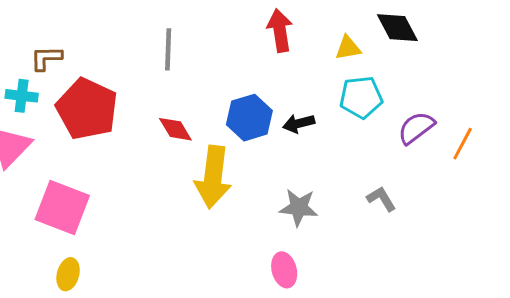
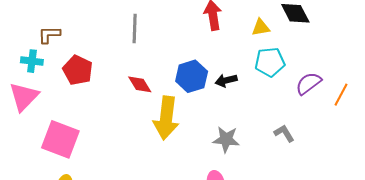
red pentagon: (87, 109) -> (78, 70), size x0.7

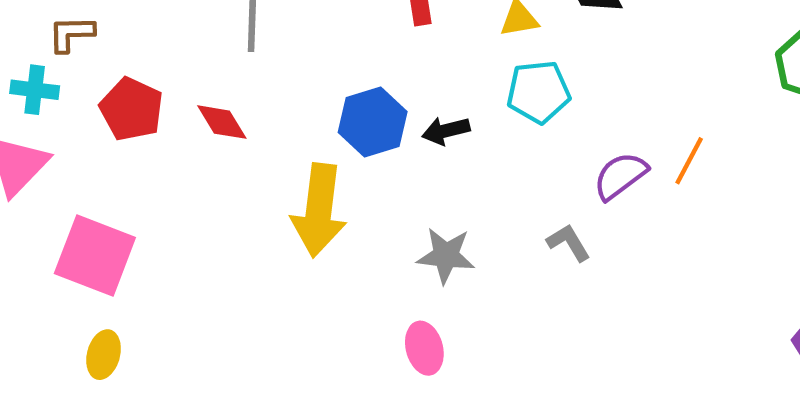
purple semicircle: (308, 83) -> (620, 176), moved
red diamond: (140, 84) -> (222, 122), moved

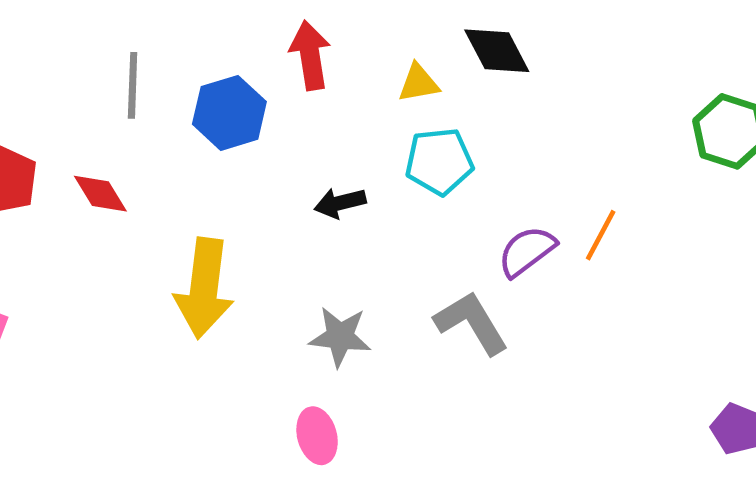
blue hexagon: (373, 122) -> (229, 113), moved
gray L-shape: (569, 243) -> (471, 323), size x1.6

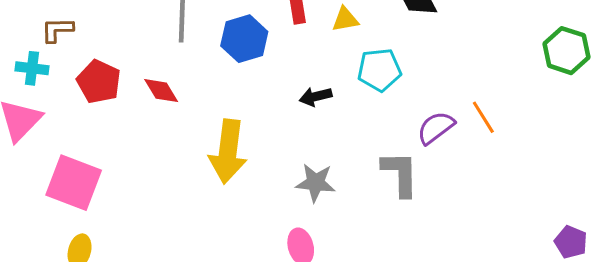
yellow triangle: (418, 83) -> (345, 19), moved
orange line: (601, 235) -> (483, 117), turned -60
gray L-shape: (471, 323) -> (400, 174), turned 30

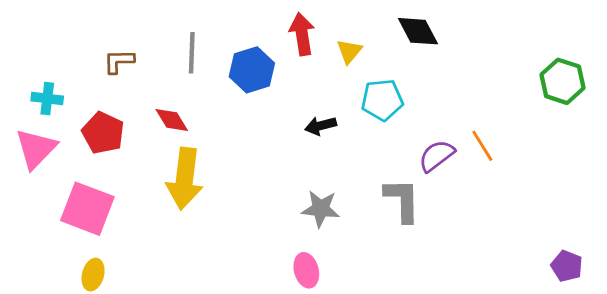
yellow triangle: (345, 19) -> (349, 51), turned -40
brown L-shape: (57, 30) -> (119, 61), moved
red pentagon: (99, 82) -> (103, 133), moved
yellow arrow: (228, 151) -> (185, 179), moved

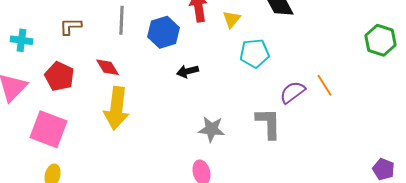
cyan cross: (47, 99) -> (22, 40), moved
black arrow: (321, 126) -> (188, 71), moved

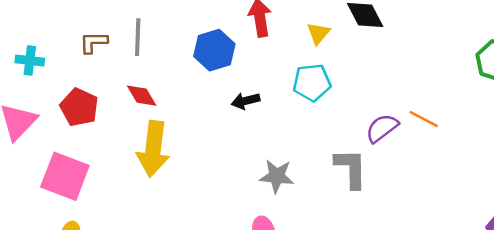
yellow triangle: (232, 19) -> (318, 33), moved
gray line: (122, 20) -> (138, 37), moved
cyan pentagon: (254, 53) -> (312, 83), moved
orange line: (324, 85) -> (424, 119), turned -30

